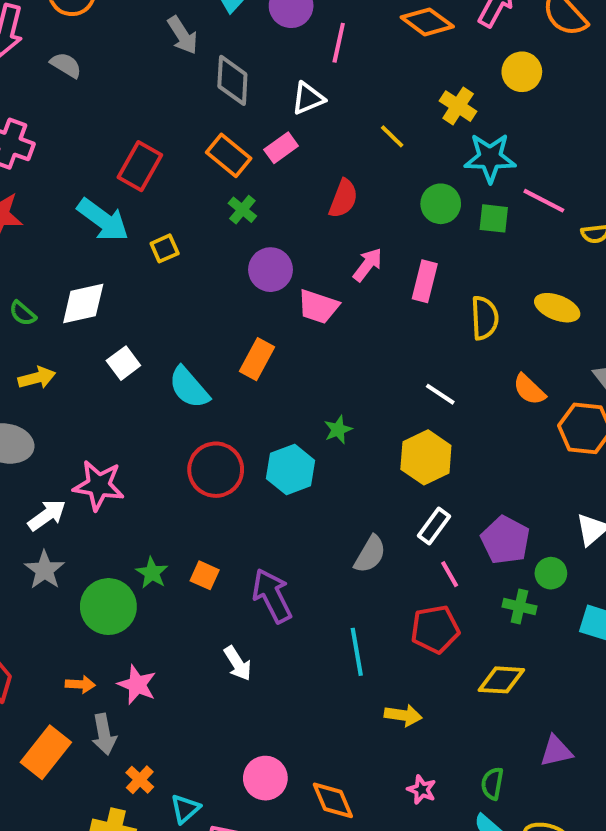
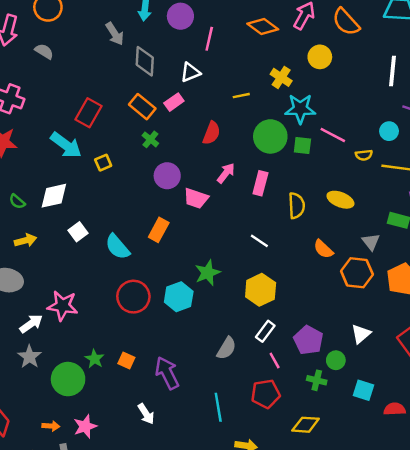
yellow line: (392, 136) -> (241, 96), turned -56
green circle: (441, 204) -> (270, 136), size x1.4
white line: (440, 394) -> (259, 241), moved
green star: (338, 430) -> (208, 273), size x1.5
pink star: (137, 685) -> (85, 426), turned 30

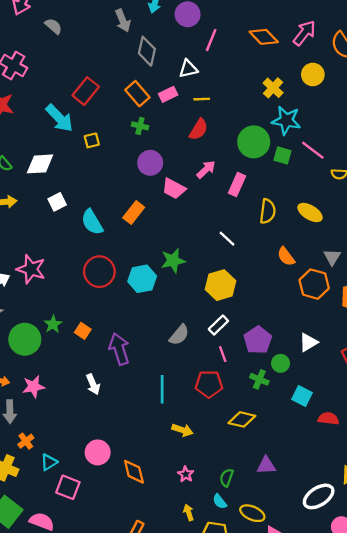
yellow line: (241, 96) -> (202, 99), moved
green cross: (150, 139) -> (140, 126), turned -35

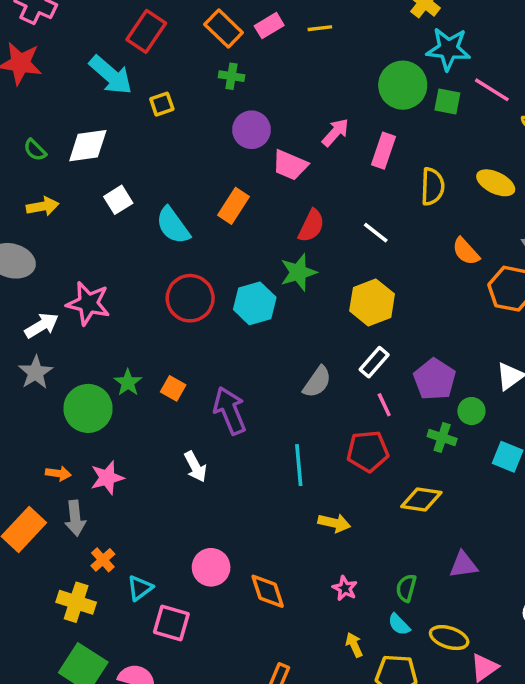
red semicircle: (199, 129) -> (311, 226), moved

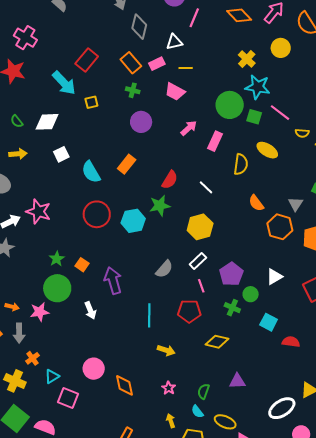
pink trapezoid: (290, 165) -> (175, 92), moved
yellow ellipse: (496, 183) -> (267, 150), moved
green circle: (88, 408) -> (57, 288), moved

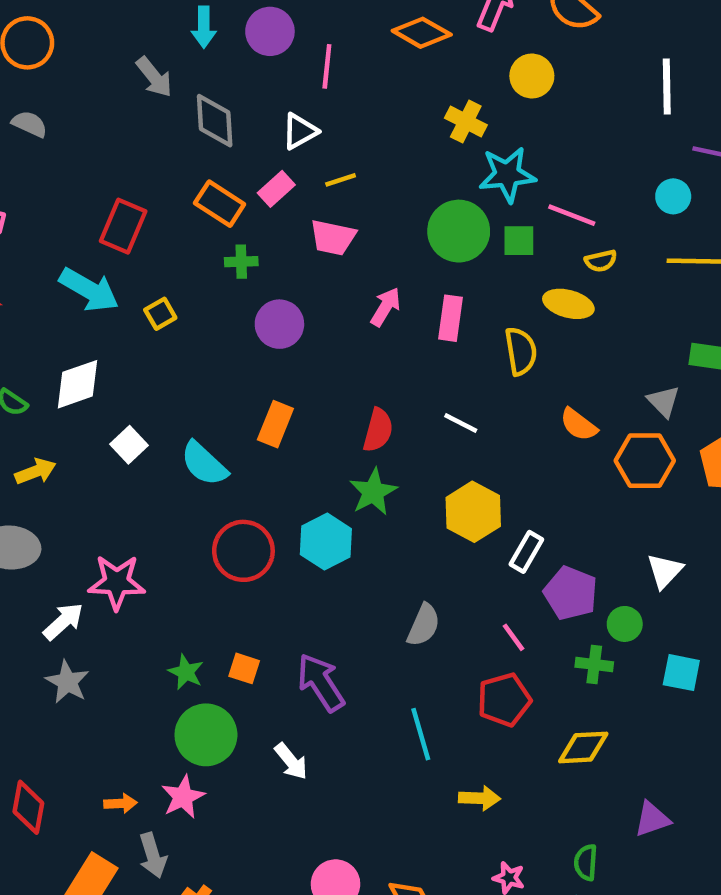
yellow semicircle: (302, 133) -> (601, 261), moved
white rectangle: (198, 261) -> (526, 552), moved

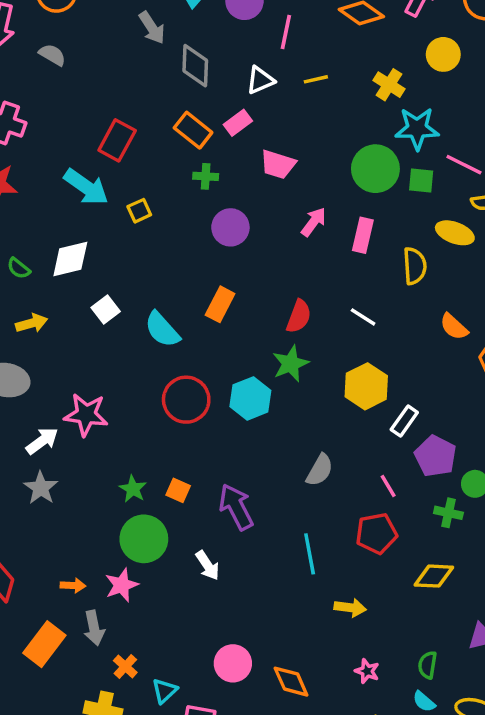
yellow line: (341, 180) -> (316, 79), moved

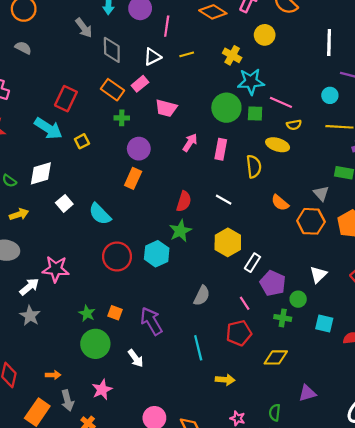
orange rectangle: (220, 304) -> (133, 178), moved
pink star: (122, 585) -> (102, 390), moved

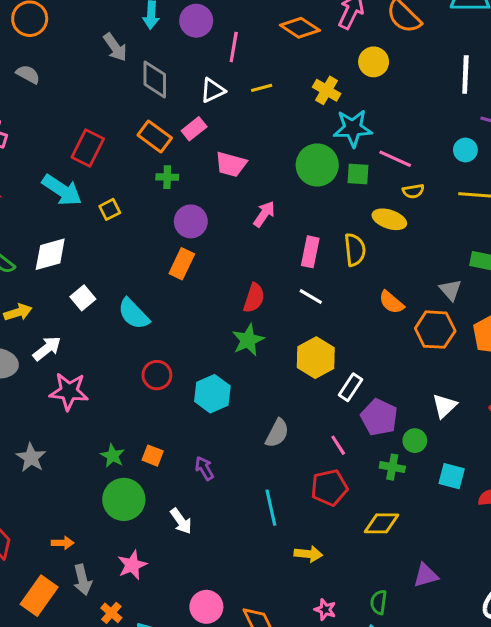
pink rectangle: (221, 149) -> (310, 252), moved
cyan hexagon: (157, 254) -> (212, 394), moved
red circle: (117, 256) -> (157, 375), size x0.7
white arrow: (29, 287) -> (47, 348), moved
purple arrow: (151, 321) -> (204, 468), size x0.6

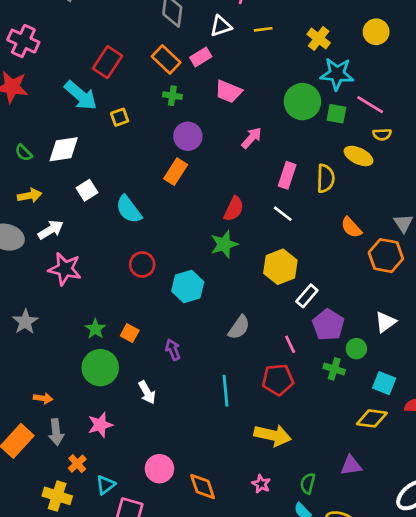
yellow circle: (374, 62) -> (376, 32), moved
yellow diamond: (381, 523) -> (372, 418), moved
yellow arrow: (308, 554) -> (273, 435), moved, size x1.5

